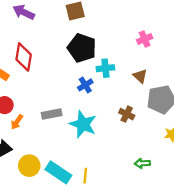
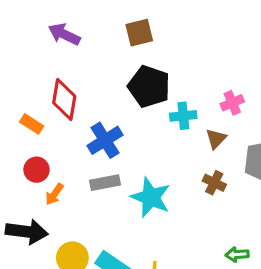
pink cross: (145, 39) -> (232, 103), moved
brown triangle: (140, 76) -> (216, 139), moved, turned 32
blue cross: (85, 85) -> (105, 140), moved, size x1.5

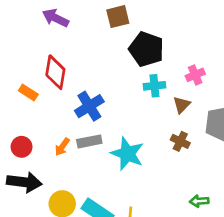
black pentagon: (149, 86) -> (146, 49), moved
red circle: (36, 170) -> (22, 147), moved
orange arrow: (54, 194) -> (62, 147), moved

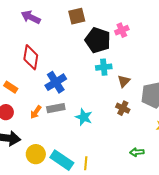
pink cross: (195, 75) -> (122, 30), moved
orange rectangle: (28, 93) -> (11, 87), moved
cyan star: (127, 154) -> (84, 117), size x0.7

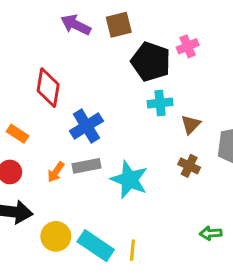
purple arrow: (31, 17) -> (76, 25), moved
cyan star: (84, 117) -> (129, 180), size x1.4

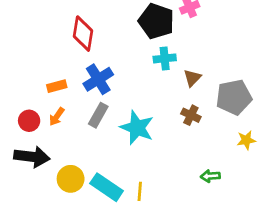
red diamond: (48, 88) -> (83, 34), moved
orange rectangle: (17, 134) -> (57, 86), moved, turned -48
gray rectangle: (86, 166) -> (98, 115), turned -50
orange arrow: (56, 172) -> (57, 117), moved

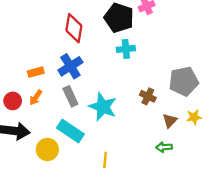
red diamond: (83, 34) -> (74, 28), moved
brown triangle: (192, 78) -> (170, 121), moved
gray rectangle: (98, 115) -> (70, 96), turned -54
cyan rectangle: (107, 187) -> (70, 131), moved

